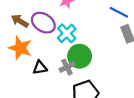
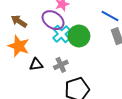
purple ellipse: (43, 23) -> (53, 20), moved
green circle: (80, 56) -> (79, 36), moved

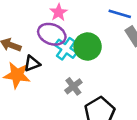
black triangle: (36, 65) -> (32, 63), moved

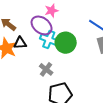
cyan cross: (66, 49) -> (49, 39), turned -30
gray cross: (73, 86) -> (46, 69), turned -32

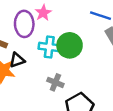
purple ellipse: (42, 25) -> (24, 24), moved, turned 65

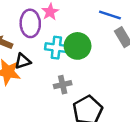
gray cross: (55, 82) -> (63, 85), turned -35

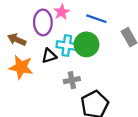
blue line: (110, 15) -> (96, 19), moved
black triangle: (23, 61) -> (49, 56), moved

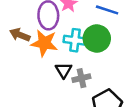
black triangle: (49, 56) -> (64, 70), moved, turned -42
orange star: (21, 67) -> (44, 43), moved

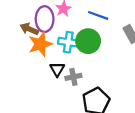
brown arrow: (20, 35) -> (29, 29), moved
orange star: (44, 43) -> (40, 44), turned -30

